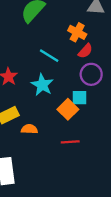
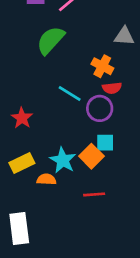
red semicircle: (85, 51) -> (112, 88), turned 42
purple circle: (91, 74) -> (100, 108), moved
cyan star: (42, 85) -> (63, 160), moved

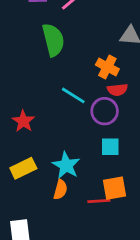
green semicircle: (51, 40) -> (53, 40), turned 124
orange square: (91, 156) -> (115, 188), moved, turned 35
orange semicircle: (46, 179) -> (60, 190), moved, turned 102

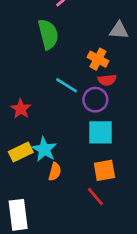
cyan square: (110, 147) -> (101, 132), size x1.5
cyan star: (66, 165) -> (44, 149), moved
red line: (99, 201) -> (95, 196), moved, turned 54

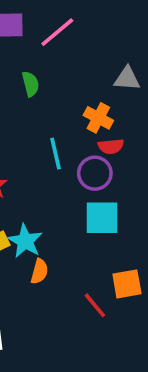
green semicircle: (48, 34) -> (31, 84), size x0.6
cyan line: (67, 85) -> (56, 154), turned 45
orange square: (104, 170) -> (127, 284), moved

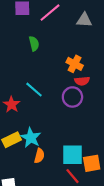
gray triangle: (127, 79) -> (84, 20), moved
cyan line: (56, 154) -> (34, 90), moved, turned -36
cyan square: (102, 218) -> (72, 155), moved

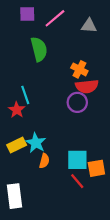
green semicircle: (34, 44) -> (39, 49), size x1.6
red semicircle: (82, 81) -> (87, 86), size x1.5
cyan line: (34, 90) -> (25, 95), moved, turned 30

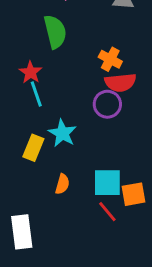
red star: (17, 110) -> (30, 72), moved
cyan star: (36, 143) -> (62, 133), moved
yellow rectangle: (17, 145) -> (33, 148), moved, turned -42

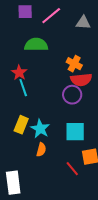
green semicircle: (55, 32) -> (36, 45), turned -75
cyan star: (62, 133) -> (40, 129), moved
cyan square: (107, 183) -> (75, 132), moved

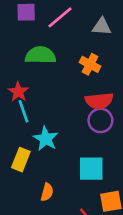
orange cross: (74, 64) -> (90, 64), moved
purple circle: (72, 95) -> (100, 120), moved
cyan star: (40, 129) -> (46, 139), moved

